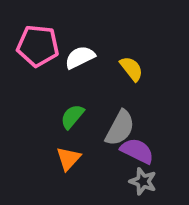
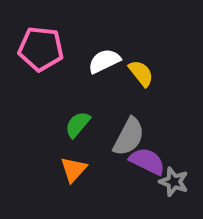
white semicircle: (80, 57) -> (104, 61), moved
gray star: (143, 181) -> (174, 182), moved

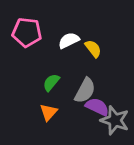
gray star: (174, 182) -> (115, 120), size x1.5

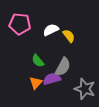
green semicircle: (51, 82) -> (38, 61), turned -80
purple semicircle: (97, 107) -> (52, 79), moved, turned -42

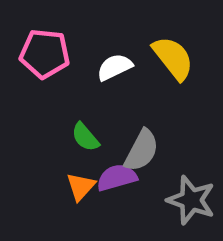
yellow semicircle: (69, 36) -> (173, 58), moved, size x1.5

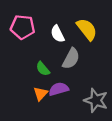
white semicircle: (115, 67) -> (58, 34), turned -90
gray semicircle: (142, 151) -> (71, 59), moved

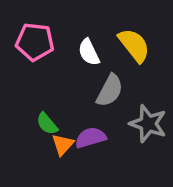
green semicircle: (43, 69) -> (47, 124), moved
gray star: (96, 100) -> (148, 124), moved

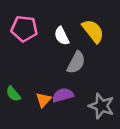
green semicircle: (47, 124) -> (13, 94), moved
gray star: (148, 124) -> (101, 106), moved

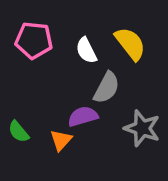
purple semicircle: (63, 95) -> (83, 116), moved
gray star: (101, 106) -> (142, 128), moved

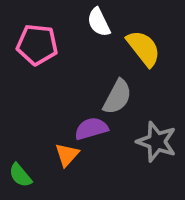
white semicircle: (86, 50) -> (99, 22), moved
green semicircle: (19, 132) -> (20, 175), moved

